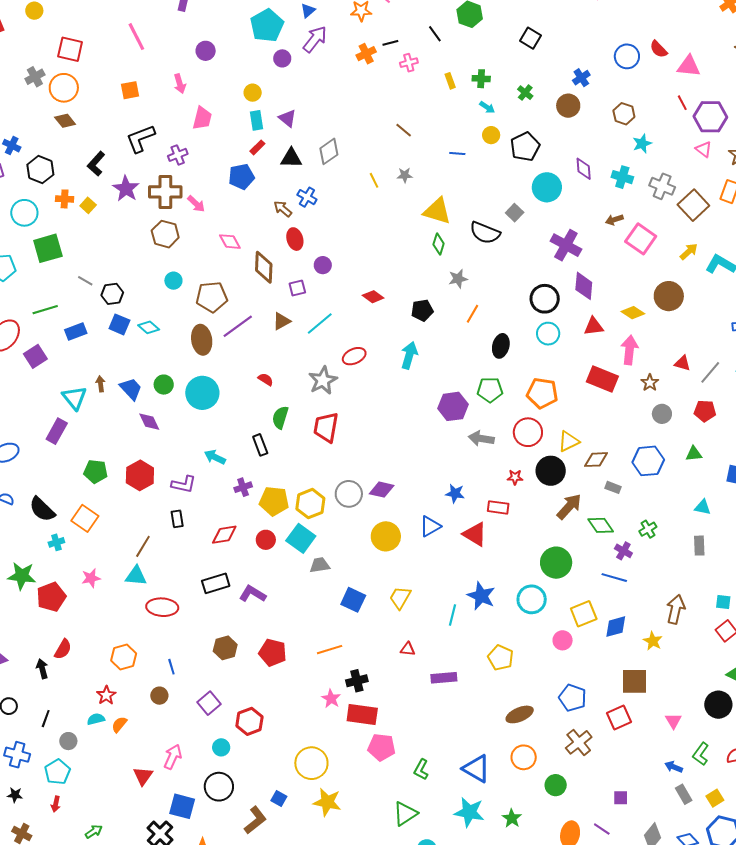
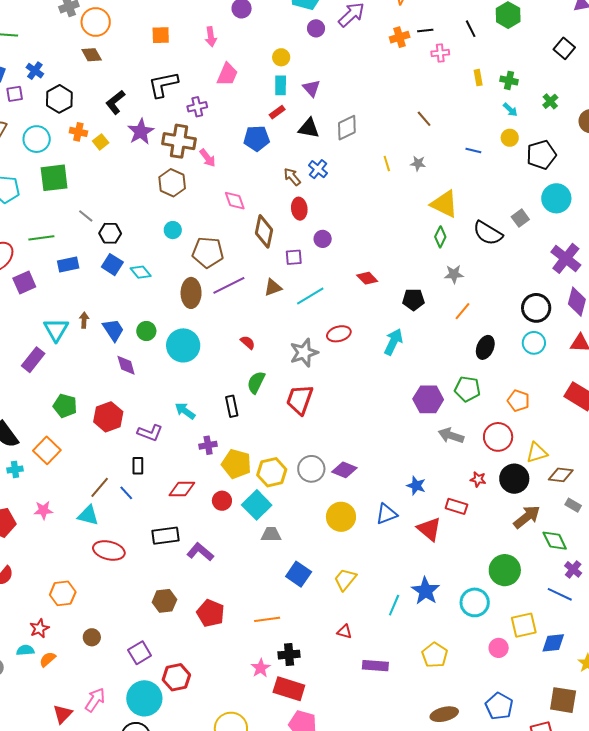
orange pentagon: (542, 393) -> (518, 401), size x0.7
blue line: (171, 667) -> (126, 493), moved, turned -35
cyan circle: (221, 747) -> (144, 698), size x2.0

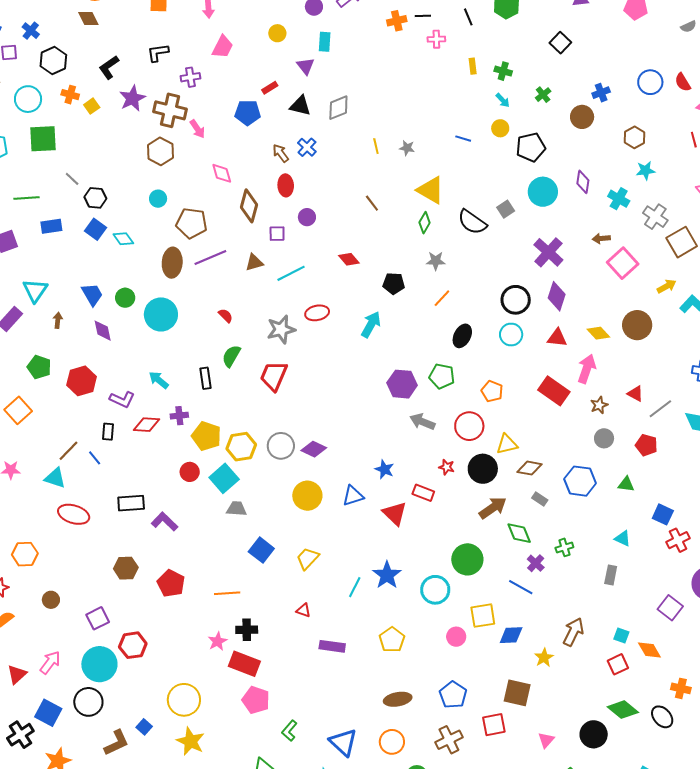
black L-shape: (163, 85) -> (158, 53), size x0.7
cyan rectangle: (281, 85) -> (325, 42), moved
brown line: (424, 119) -> (372, 203), moved
brown arrow: (84, 320) -> (58, 320), moved
red diamond: (182, 489) -> (147, 425), moved

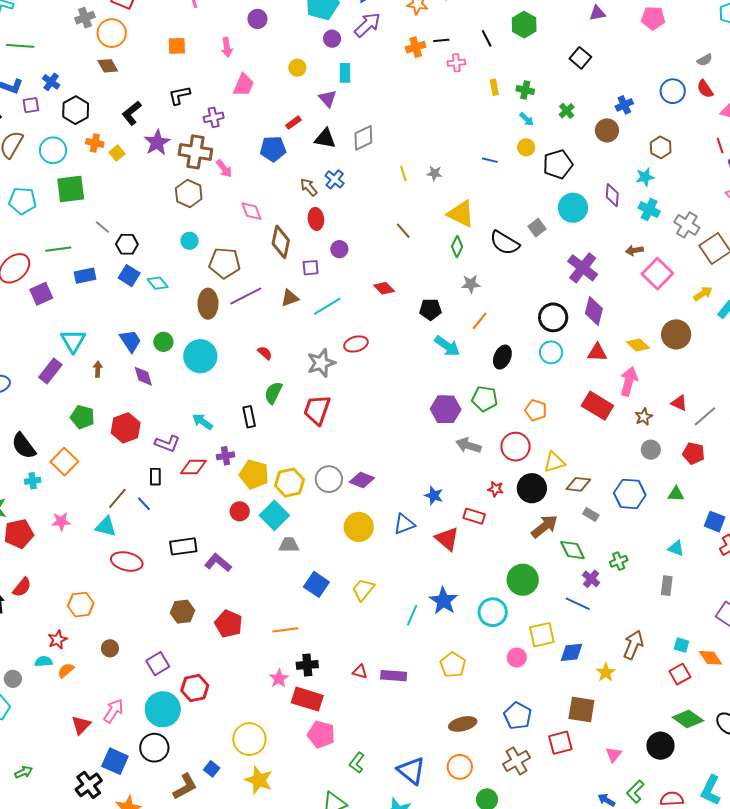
gray semicircle: (688, 26) -> (705, 60), moved
cyan star: (645, 170) -> (645, 177), moved
cyan arrow: (371, 324) -> (447, 346), moved, turned 100
red triangle: (303, 610) -> (360, 672), moved

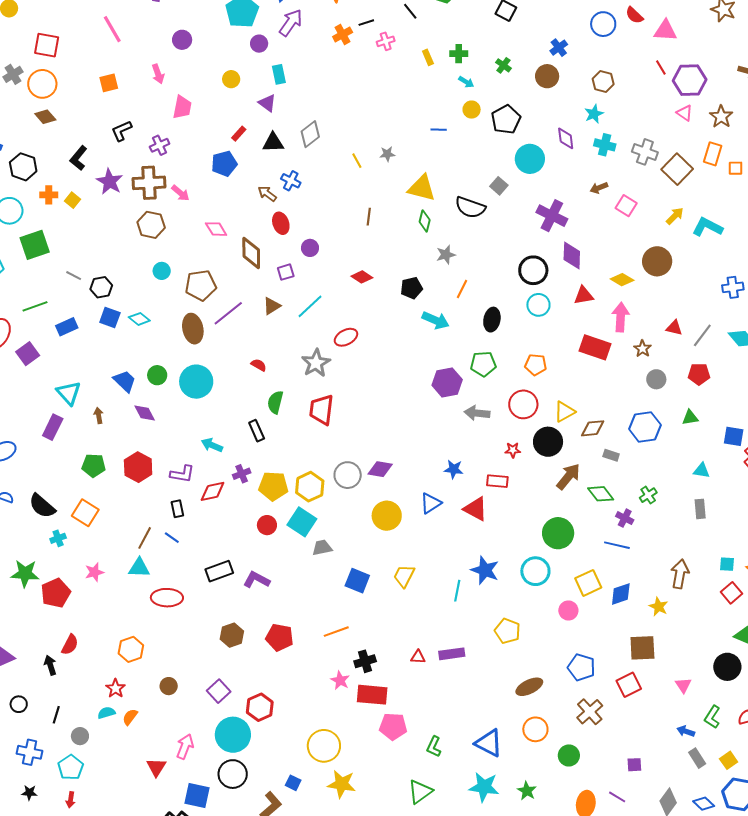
brown line: (403, 231) -> (369, 217), turned 60
pink square: (657, 274) -> (626, 206), size x0.7

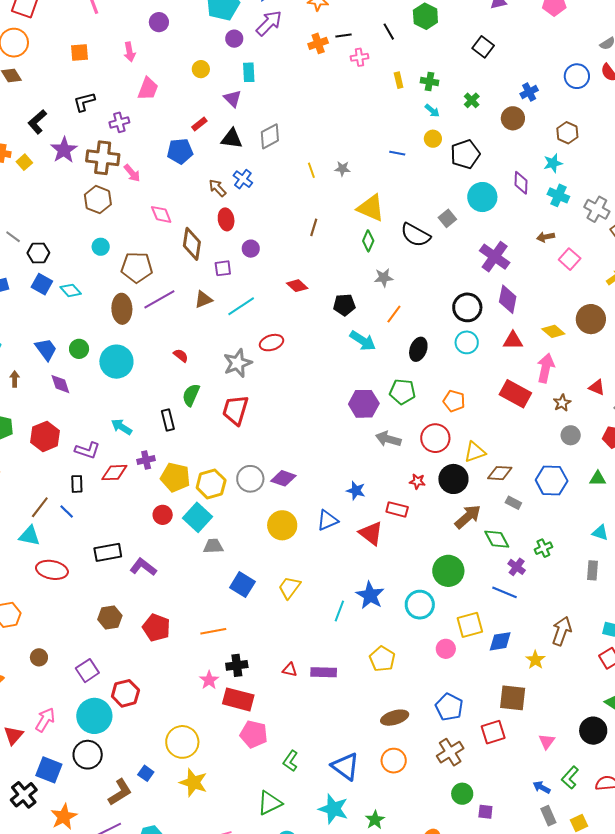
green circle: (569, 755) -> (462, 794), moved

